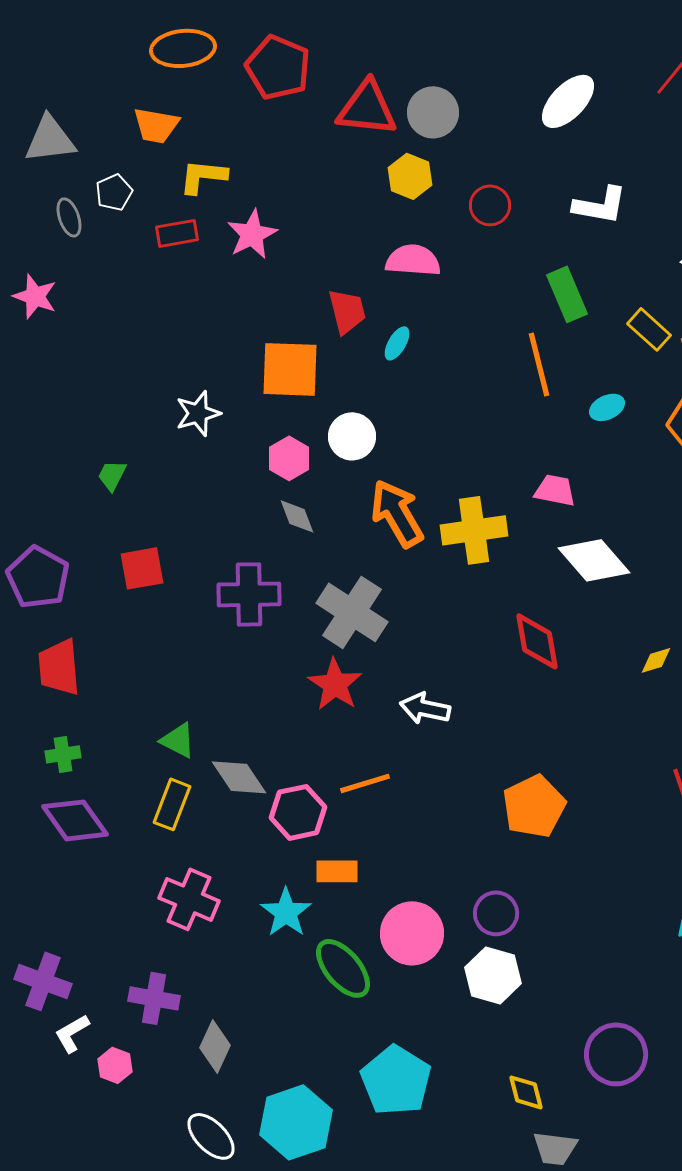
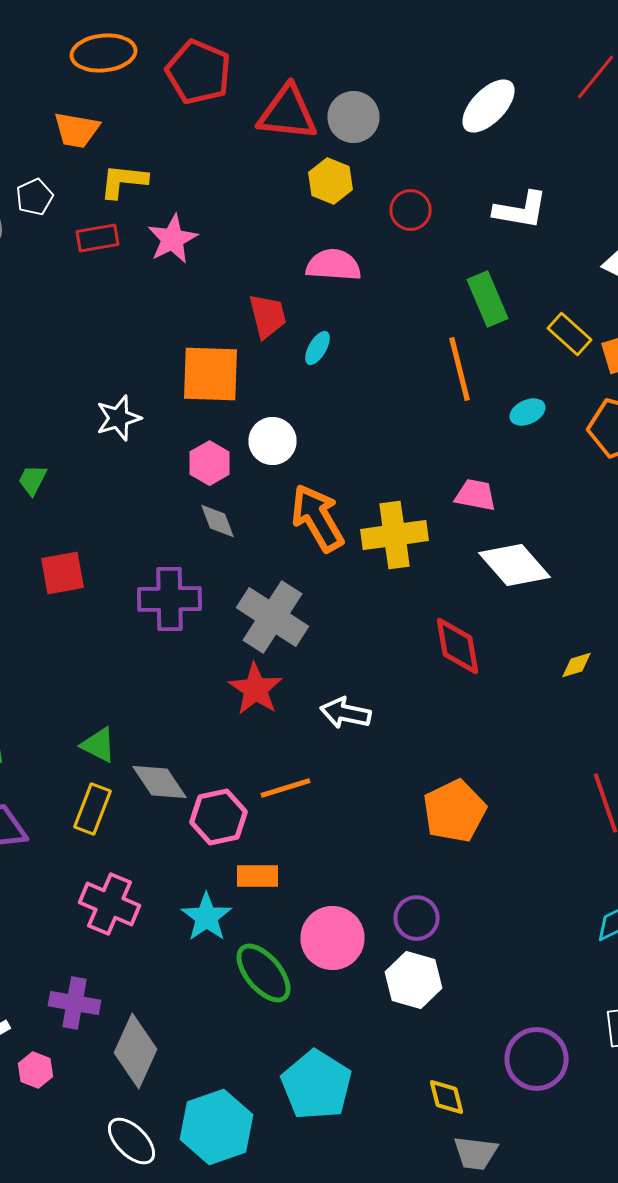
gray diamond: (215, 1046) -> (136, 1051), size x1.4

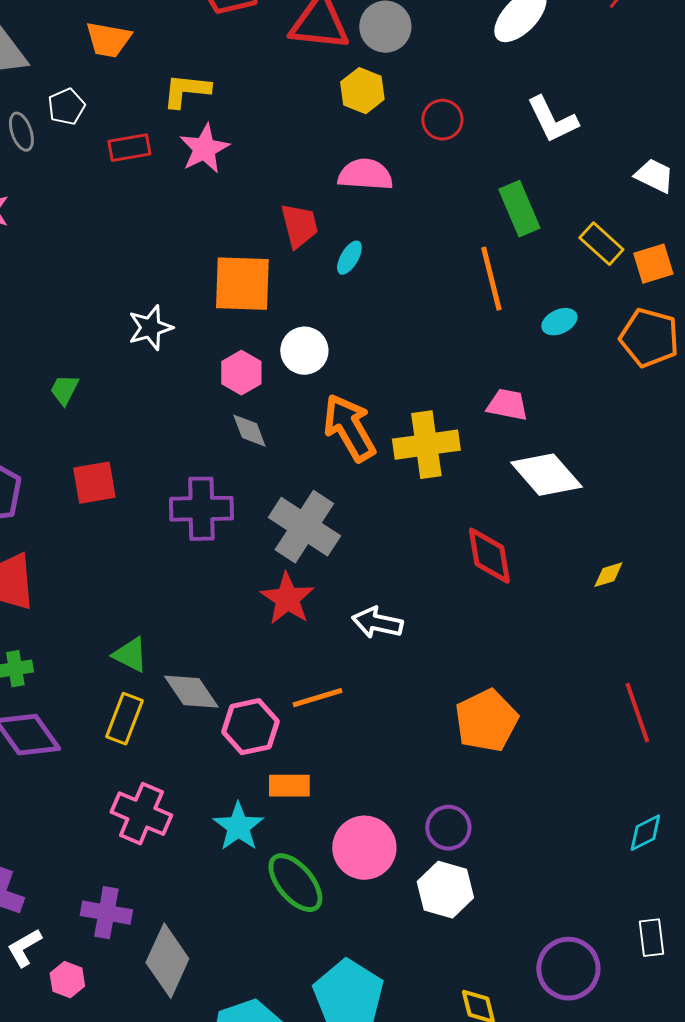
yellow L-shape: (124, 181) -> (186, 91), moved
white L-shape: (520, 210) -> (552, 120), turned 54

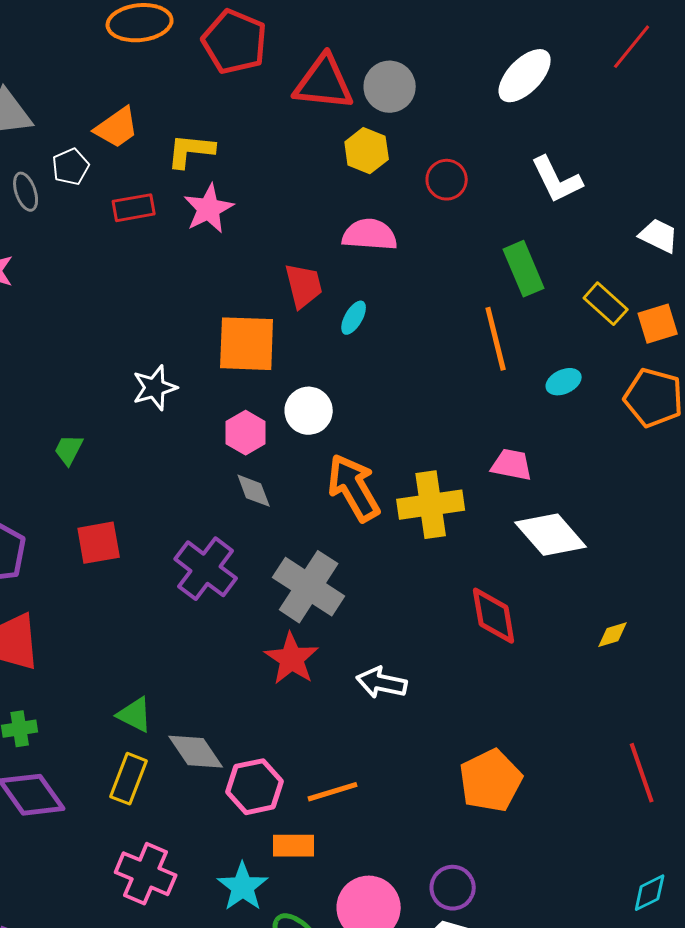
orange trapezoid: (108, 40) -> (117, 128), moved, turned -45
purple cross: (201, 509) -> (206, 569), turned 38
orange line: (317, 698) -> (333, 792), moved

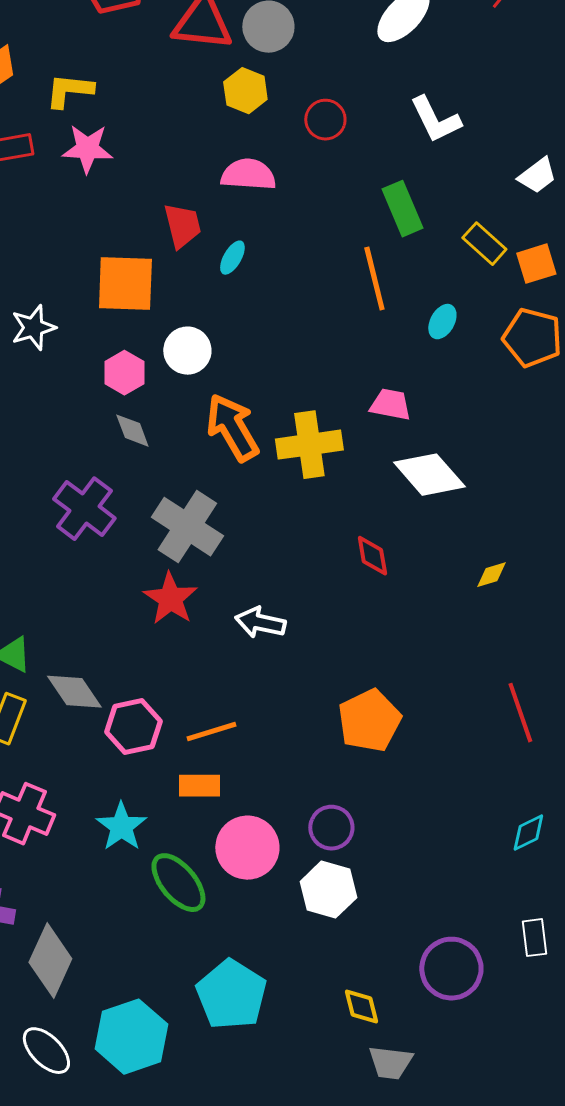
pink star: (209, 209) -> (87, 149), turned 30
white trapezoid: (659, 236) -> (537, 176), turned 117
cyan ellipse: (564, 382) -> (442, 322), turned -36
red diamond: (494, 616) -> (372, 556), size x0.7
orange rectangle: (294, 846) -> (199, 786), moved

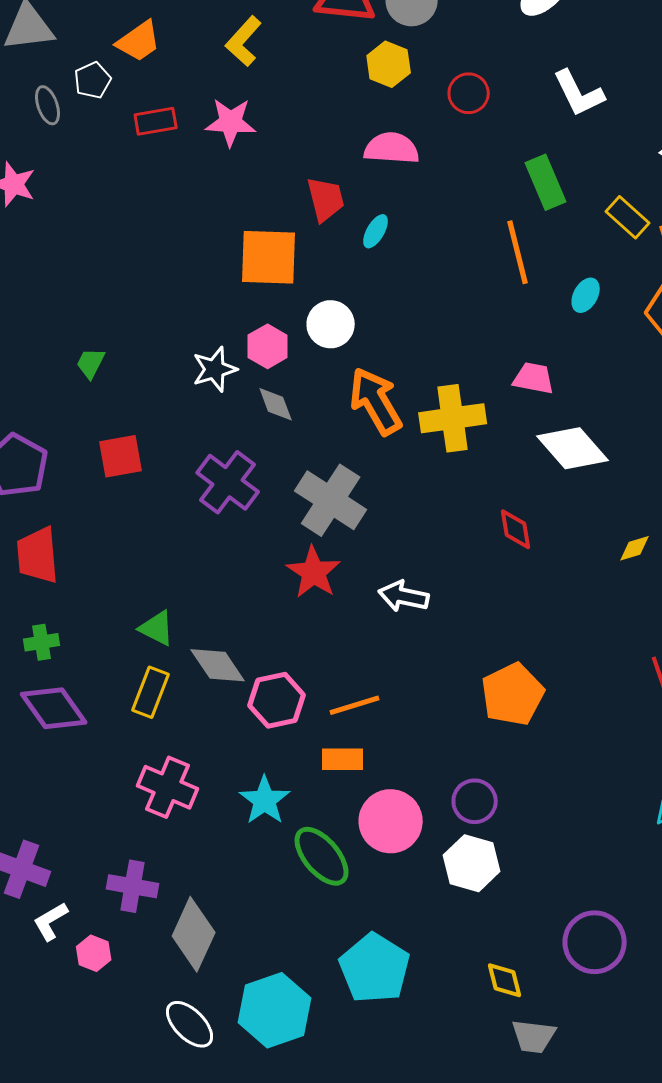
yellow L-shape: (69, 91) -> (244, 41), moved, turned -54
white star: (33, 328) -> (215, 369), moved

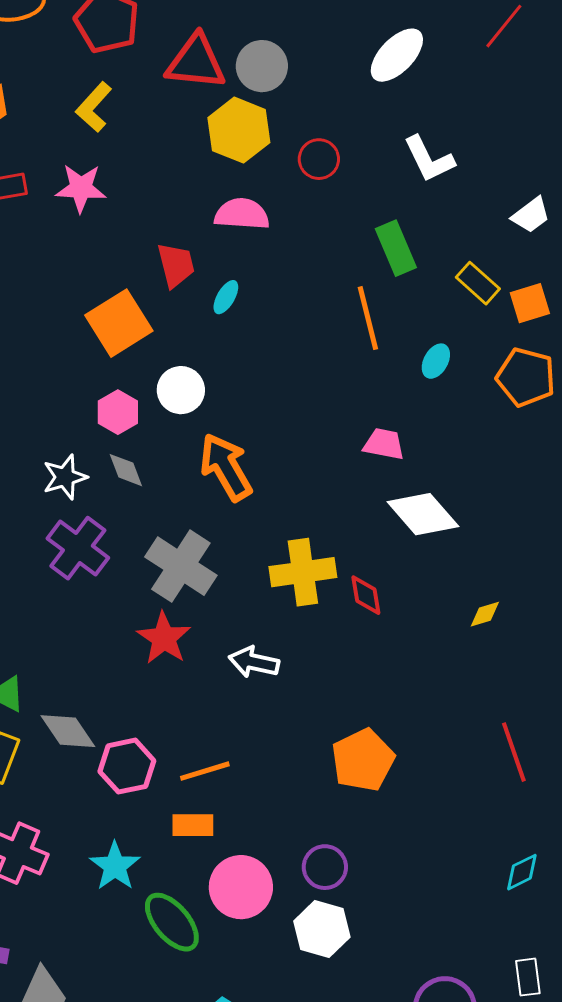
yellow hexagon: (389, 64) -> (239, 130), size x1.4
orange square: (269, 257) -> (119, 323), turned -34
white star: (215, 369) -> (65, 477), moved
yellow cross: (453, 418) -> (303, 572), moved

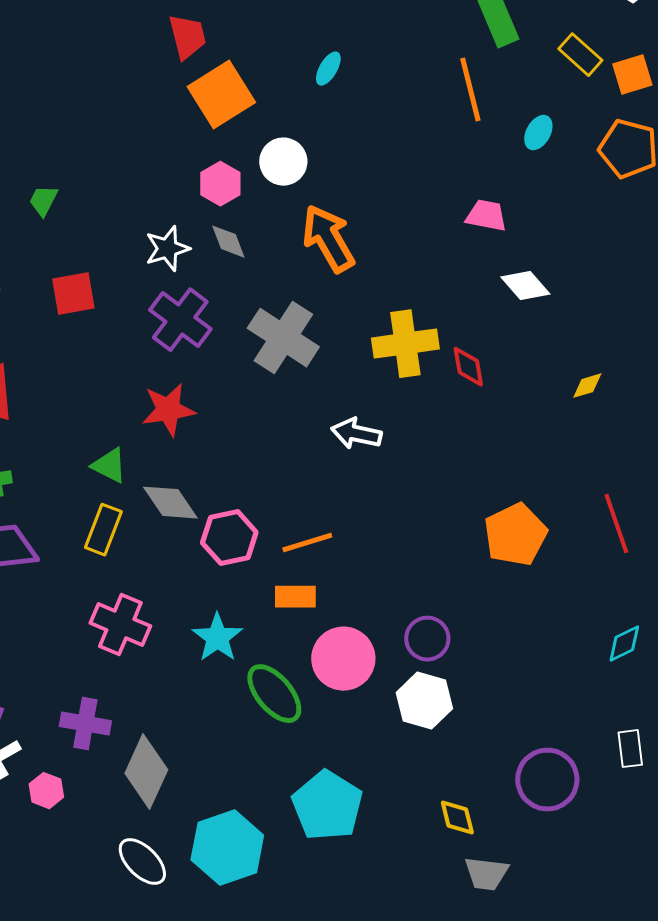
red trapezoid: (176, 265) -> (187, 37), moved
white diamond: (423, 514) -> (525, 286), size x0.7
red star: (164, 638) -> (168, 410), moved, turned 30
orange pentagon: (363, 760) -> (515, 535), moved

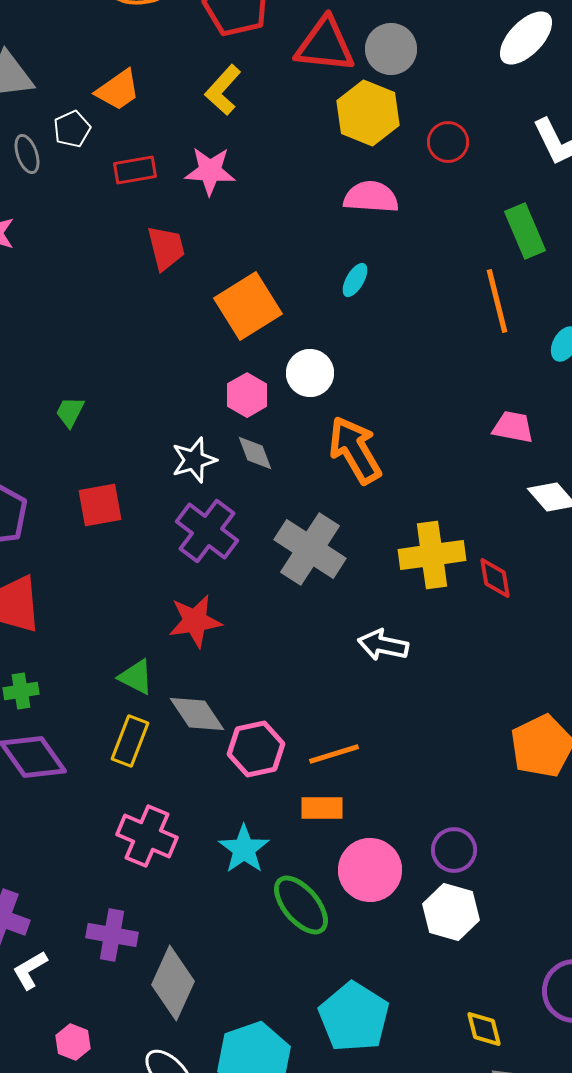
red trapezoid: (187, 37) -> (166, 248), moved
pink hexagon: (46, 791) -> (73, 1042), moved

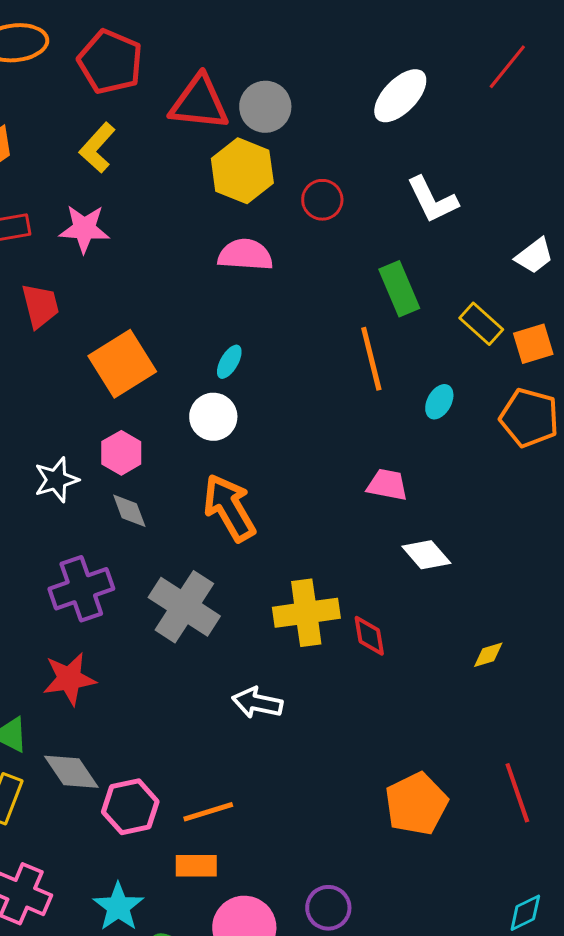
cyan ellipse: (355, 280) -> (229, 362), moved
white circle: (310, 373) -> (213, 417), moved
white star: (194, 460) -> (56, 480), moved
purple cross: (207, 531) -> (81, 589), turned 34

